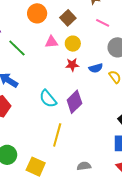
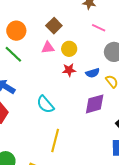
orange circle: (37, 13) -> (16, 31), moved
brown square: (68, 18) -> (54, 26), moved
purple diamond: (74, 102) -> (95, 104), moved, turned 30

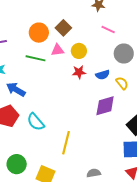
orange circle: (16, 31) -> (39, 33), moved
green line: (13, 54) -> (36, 58), moved, turned -30
cyan semicircle: (45, 104) -> (36, 122), moved

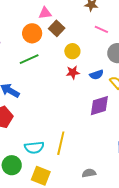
pink triangle: (58, 50) -> (45, 13), moved
green line: (36, 58) -> (29, 59), turned -36
cyan semicircle: (36, 122) -> (34, 147), moved, turned -54

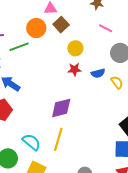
green line: (29, 59) -> (19, 47), moved
purple diamond: (99, 106) -> (61, 108), moved
cyan semicircle: (34, 147) -> (31, 142), turned -138

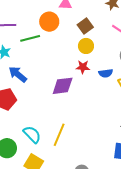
brown square: (61, 25) -> (85, 26), moved
purple diamond: (61, 108) -> (63, 86), moved

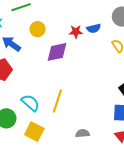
yellow circle: (86, 46) -> (38, 29), moved
blue semicircle: (106, 73) -> (94, 28), moved

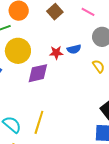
yellow circle: (38, 29) -> (18, 51), size x1.6

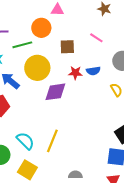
brown square: (55, 12) -> (67, 47), moved, turned 35
pink line: (88, 12) -> (96, 38), moved

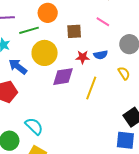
yellow line: (52, 141) -> (91, 88), moved

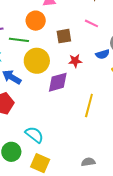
green line: (29, 30) -> (19, 40), turned 30
blue semicircle: (101, 55) -> (103, 54), moved
yellow line: (91, 88) -> (89, 105), moved

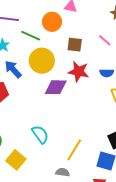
red star: (75, 61) -> (79, 72), size x1.5
yellow line: (89, 105) -> (74, 150), moved
cyan semicircle: (34, 135) -> (40, 134), moved

